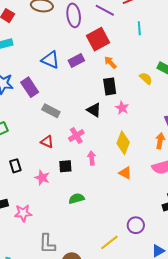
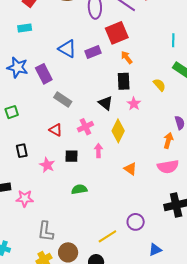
cyan line: (139, 28) -> (173, 40), moved
yellow semicircle: (146, 78) -> (159, 85), moved
yellow diamond: (123, 143) -> (118, 131), moved

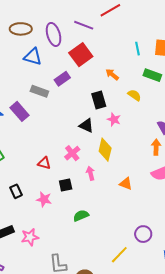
blue triangle: (67, 49) -> (33, 57), moved
orange arrow: (127, 57) -> (112, 74), moved
gray rectangle: (63, 100) -> (39, 91), moved

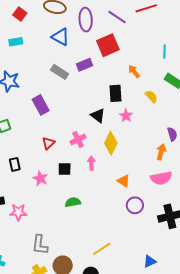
purple rectangle: (20, 111) -> (41, 105), moved
red triangle: (44, 163) -> (48, 143), turned 48
purple circle: (143, 234) -> (135, 205), moved

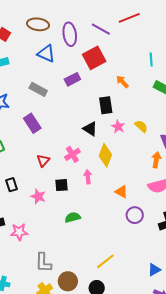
gray rectangle: (60, 72) -> (38, 89), moved
yellow semicircle: (151, 96) -> (141, 126), moved

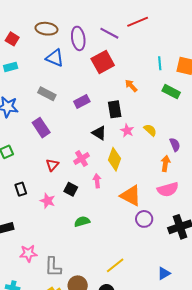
purple rectangle: (72, 79) -> (82, 102), moved
black square: (62, 185) -> (71, 189), turned 32
orange triangle: (121, 192) -> (131, 196), size x1.6
pink star: (19, 232) -> (28, 253), moved

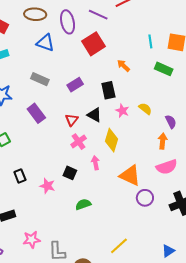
red triangle: (52, 165) -> (72, 120), moved

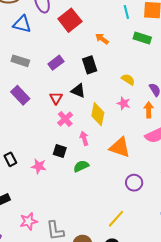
pink star: (122, 111) -> (124, 103), moved
purple circle: (145, 198) -> (134, 183), moved
green semicircle: (83, 204) -> (81, 166), moved

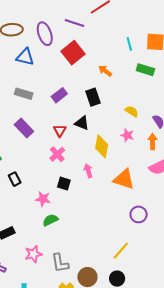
pink cross: (65, 119) -> (57, 154), moved
black rectangle: (10, 159) -> (15, 179), moved
green semicircle: (81, 166) -> (50, 220), moved

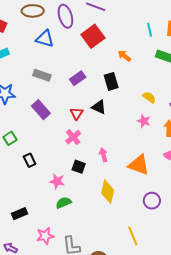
yellow diamond: (102, 146) -> (108, 192), moved
yellow line: (121, 251) -> (133, 236), turned -66

